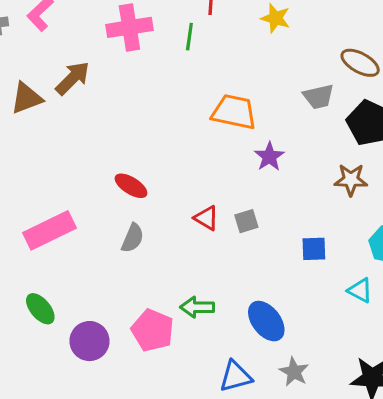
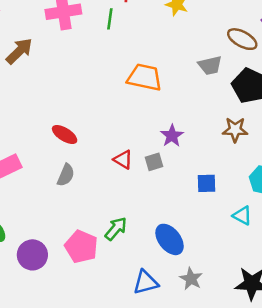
purple star: (269, 157) -> (172, 136), moved
green arrow: (197, 307) -> (116, 229), turned 130

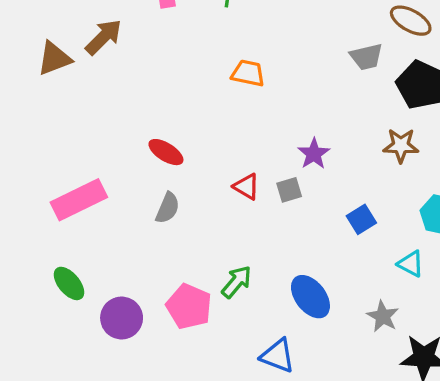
orange trapezoid: (144, 77) -> (248, 73), moved, size x0.7
blue square: (206, 183) -> (361, 219), turned -30
gray star: (191, 279) -> (383, 316), moved
blue triangle: (146, 282) -> (278, 356), turned 36

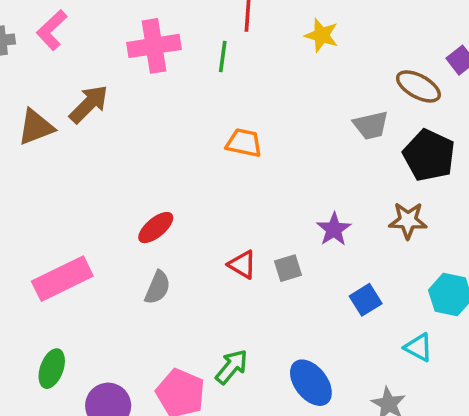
red ellipse: (166, 152) -> (156, 228), turned -72
purple star: (314, 154) -> (334, 229), moved
green ellipse: (69, 283) -> (52, 369), turned 60

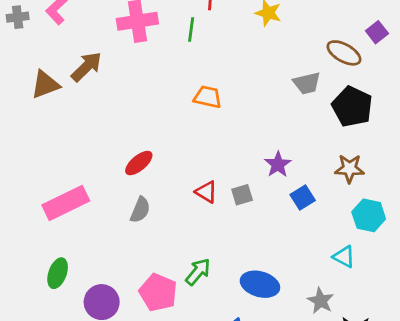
brown star: (408, 220) -> (349, 169), moved
blue square: (366, 300) -> (303, 197), moved
blue ellipse: (311, 383) -> (260, 284), turned -36

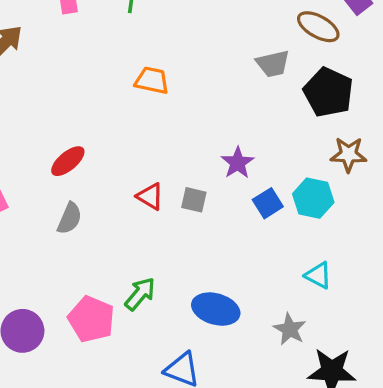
brown star: (349, 169) -> (349, 154), moved
gray square: (242, 195) -> (194, 200), turned 30
cyan hexagon: (369, 215) -> (313, 198), moved

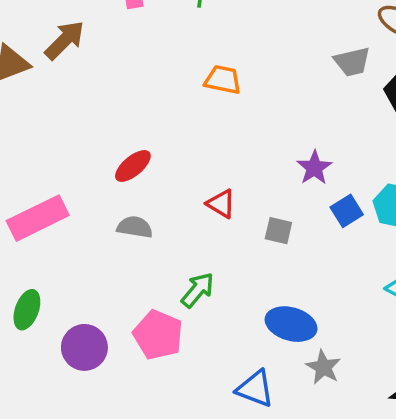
gray square: (194, 200) -> (278, 231), moved
gray semicircle: (70, 218) -> (135, 227), turned -104
green arrow: (140, 294) -> (198, 290), moved
gray star: (290, 329) -> (323, 367), moved

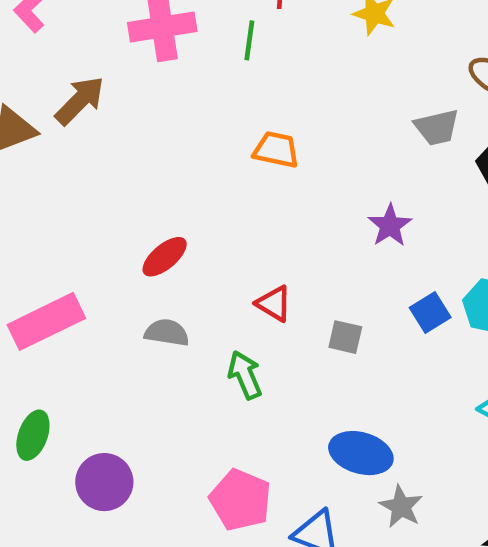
purple star: (314, 168) -> (390, 225), moved
green arrow: (198, 290) -> (245, 375), moved, turned -63
pink pentagon: (158, 335) -> (240, 500), moved

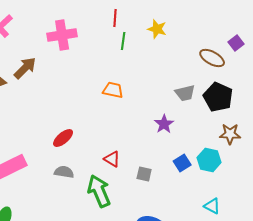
green line: (249, 40) -> (123, 41), moved
gray trapezoid: (437, 127) -> (185, 93), moved
green arrow: (245, 375) -> (99, 191), size x1.5

